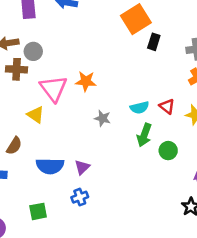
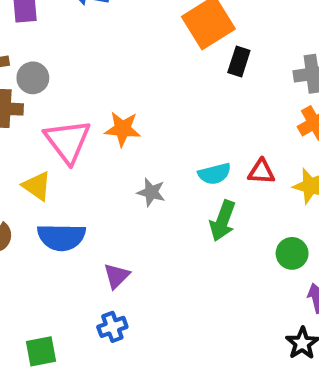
red triangle: (167, 106) -> (261, 172), turned -35
green circle: (168, 151) -> (292, 253), moved
blue semicircle: (50, 166) -> (61, 237), moved

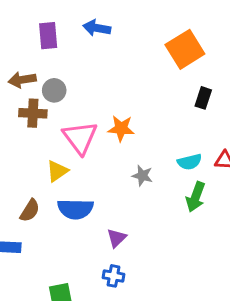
black rectangle: (239, 62) -> (203, 98), moved
yellow triangle: (37, 186) -> (57, 171), turned 50
blue cross: (112, 327) -> (113, 276), turned 30

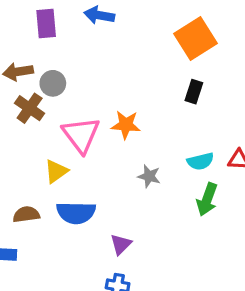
black rectangle: (203, 98) -> (194, 92), moved
brown cross: (33, 113) -> (30, 108), turned 32
brown semicircle: (30, 211) -> (26, 214), turned -130

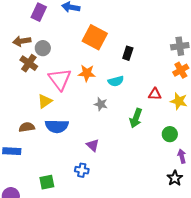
purple rectangle: (46, 24) -> (39, 12), turned 30
orange square: (195, 39) -> (95, 37), moved, turned -30
cyan semicircle: (200, 161) -> (116, 81), moved
purple triangle: (121, 244) -> (93, 145), moved, turned -32

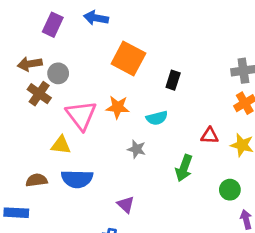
yellow triangle: (45, 101) -> (61, 145), turned 42

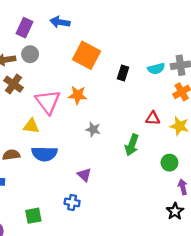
gray circle: (58, 73) -> (30, 54), moved
cyan semicircle: (157, 118) -> (156, 69), moved

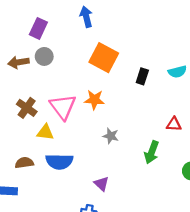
blue arrow: (60, 22) -> (86, 17), moved, turned 66
brown cross: (13, 84) -> (27, 108), moved

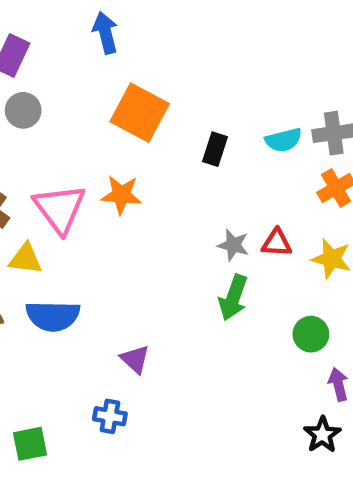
gray star: (111, 136) -> (233, 245), moved

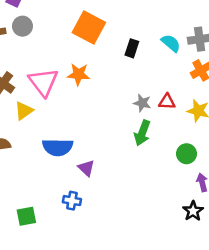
cyan semicircle: (283, 140) -> (171, 43), turned -126
yellow triangle: (25, 259) -> (24, 111), turned -42
blue semicircle: (53, 316) -> (58, 147), moved

